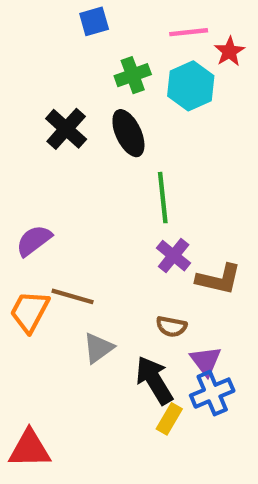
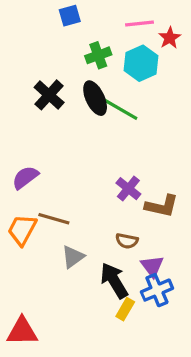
green line: (163, 198) -> (120, 109), moved, turned -54

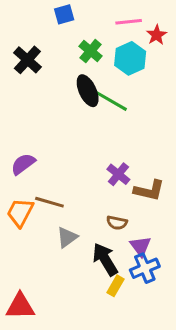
green cross: (98, 55) -> (91, 51), turned -30
black cross: (49, 95) -> (27, 60), moved

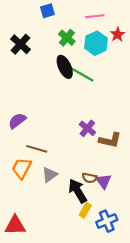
red star: (157, 35) -> (118, 35), moved
orange trapezoid: (20, 212) -> (22, 168), moved
brown semicircle: (117, 223) -> (90, 178), moved
blue cross: (145, 268) -> (107, 221), moved

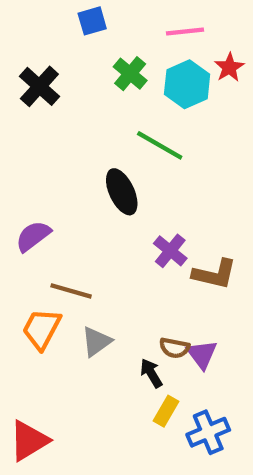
black ellipse: (65, 67) -> (122, 192), moved
black arrow: (78, 191) -> (151, 373), size x0.6
red triangle: (15, 225) -> (29, 441), turned -30

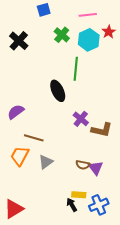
green line: (160, 145) -> (76, 69), turned 65
black arrow: (151, 373) -> (72, 205), moved
yellow rectangle: (166, 411) -> (79, 195), turned 64

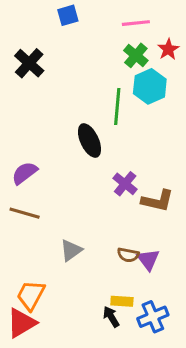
green cross: (62, 35) -> (136, 55), moved
cyan hexagon: (89, 40) -> (150, 86), moved
brown line: (34, 138) -> (25, 213), moved
orange trapezoid: (20, 156) -> (31, 295), moved

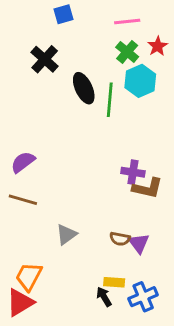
black cross: (29, 63) -> (45, 59), moved
black ellipse: (89, 141) -> (84, 88), moved
purple cross: (125, 184) -> (133, 172), moved, turned -30

